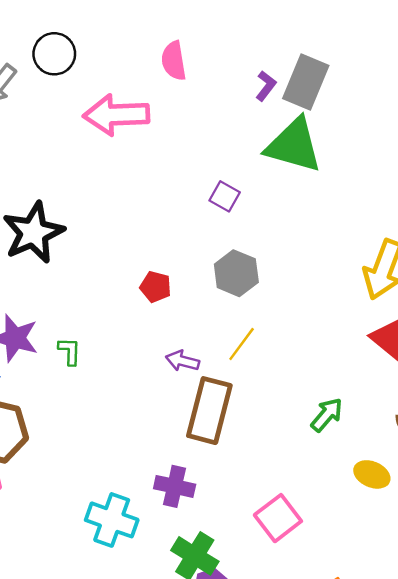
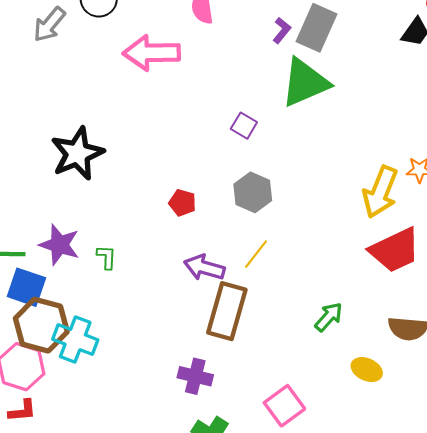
green triangle: (294, 145) -> (305, 83), turned -40
purple arrow: (182, 361) -> (204, 268), size x1.4
cyan cross: (112, 520) -> (75, 340), moved

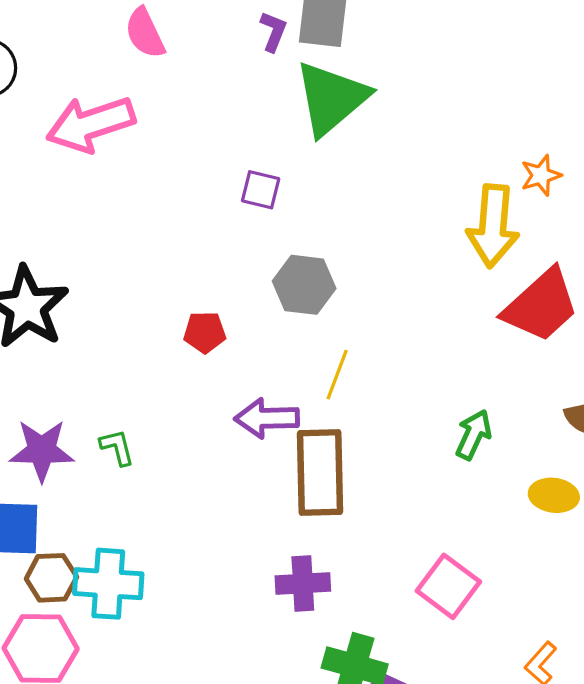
brown hexagon: (41, 325) -> (51, 578), size x0.6

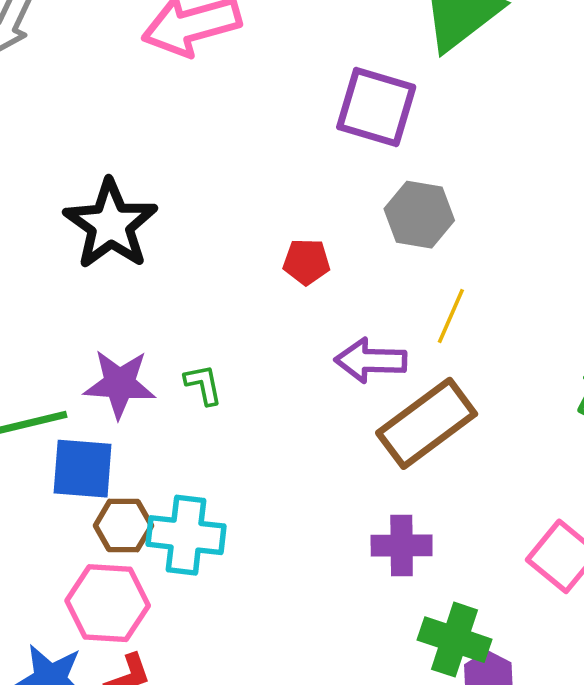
purple square: (261, 190) -> (376, 107), size x1.8
brown rectangle: (320, 472) -> (427, 423), turned 52

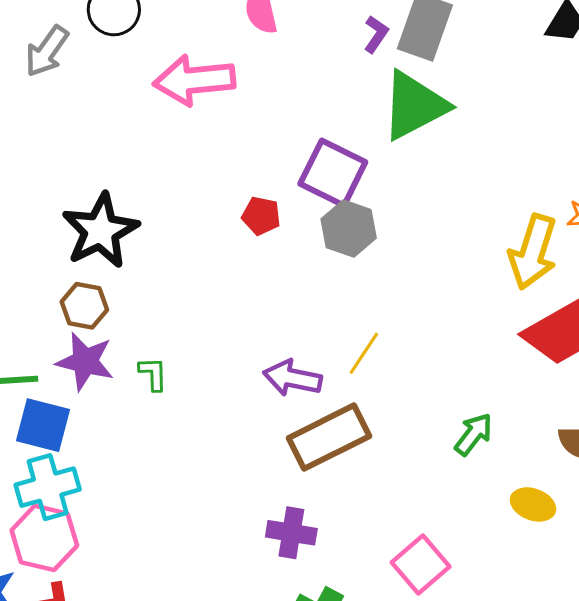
gray hexagon: (419, 215) -> (349, 229), moved
red pentagon: (306, 262) -> (261, 216), moved
brown hexagon: (123, 526) -> (84, 306), moved
cyan cross: (186, 535) -> (48, 487), moved, turned -32

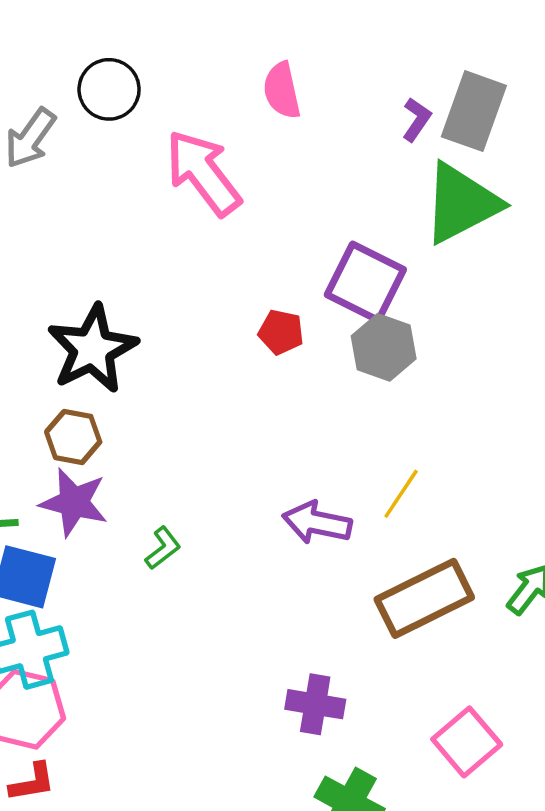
pink arrow: (194, 80) -> (203, 173), turned 58
green L-shape: (153, 374) -> (163, 548), moved, turned 54
brown rectangle: (329, 437) -> (424, 598), moved

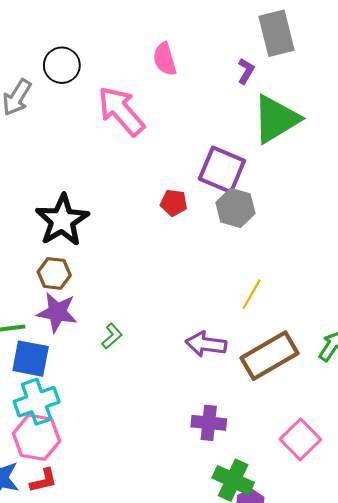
gray rectangle: (474, 111) -> (277, 33), moved, turned -30
purple arrow: (317, 523) -> (206, 344), moved

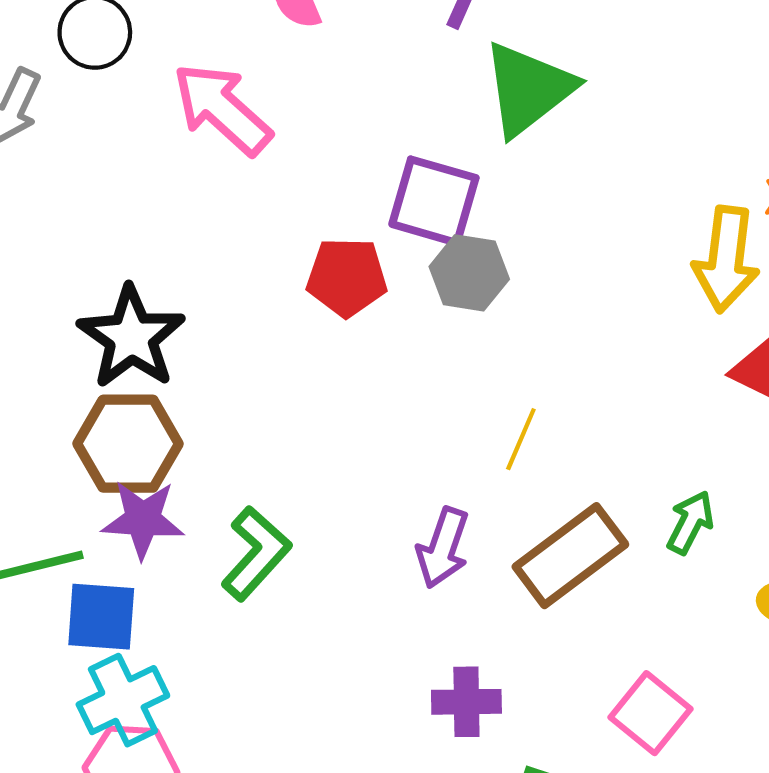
red pentagon: (174, 203) -> (347, 277), size x1.5
brown hexagon: (54, 273) -> (128, 444), size x1.6
green L-shape: (112, 336) -> (256, 553), size x1.8
purple arrow: (206, 344) -> (443, 548), turned -72

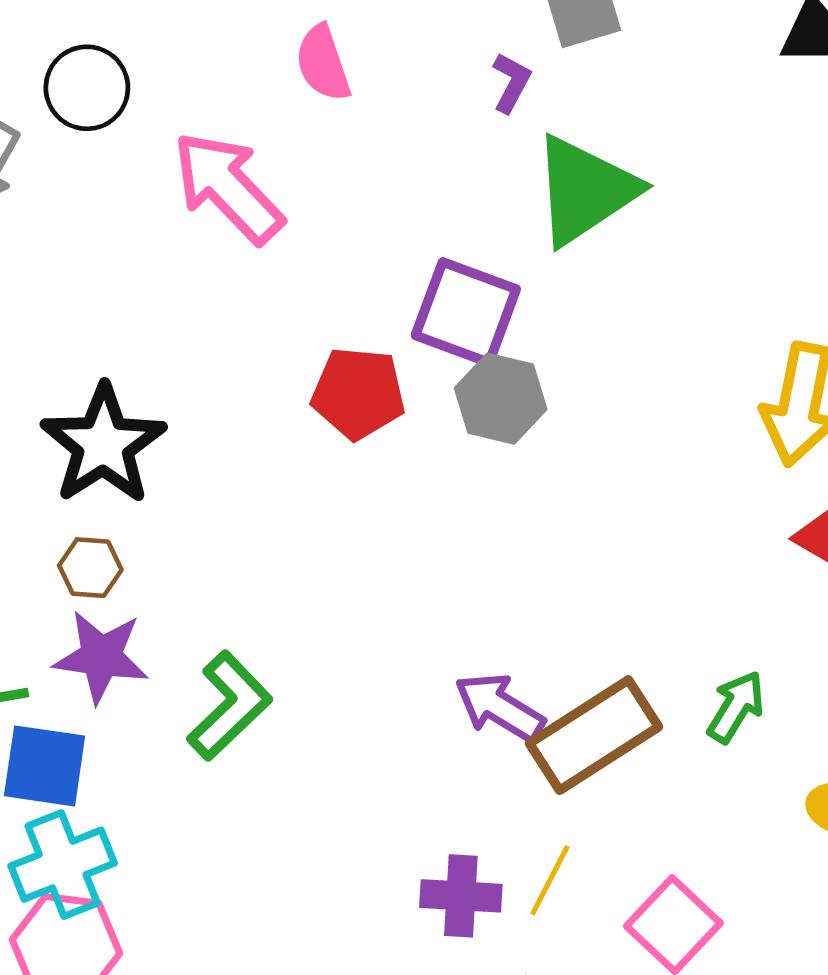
yellow line: (521, 439) -> (550, 880), moved
brown hexagon: (128, 444) -> (90, 568), size x0.5
purple arrow: (443, 548) -> (500, 707), moved, turned 98

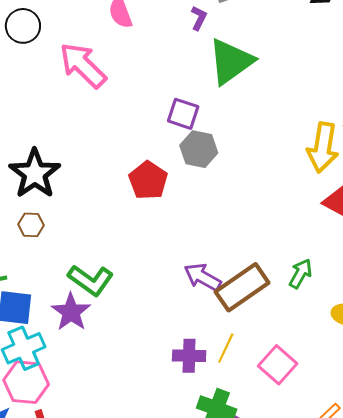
purple square: (466, 312) -> (183, 114), size x0.7
red pentagon: (358, 393) -> (148, 180), moved, turned 30
purple star: (101, 657) -> (71, 312), moved, turned 30
green L-shape: (229, 706) -> (91, 280), turned 81

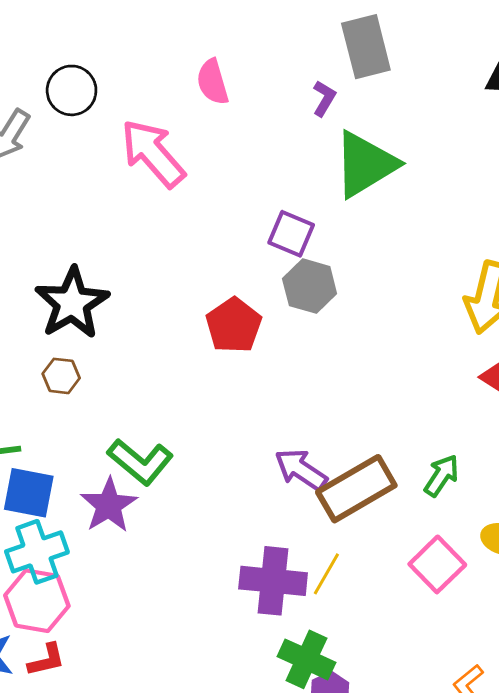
purple cross: (189, 356) -> (273, 581), size x1.4
pink square: (278, 365) -> (437, 564), moved

